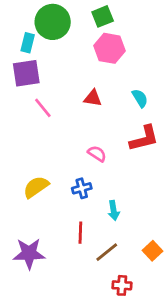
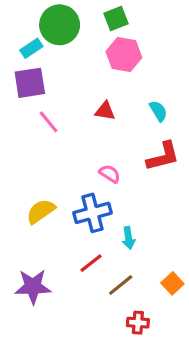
cyan rectangle: (28, 43) -> (31, 48), turned 42
blue cross: (82, 188) -> (92, 213), size x1.6
red line: (80, 233) -> (91, 263), turned 50

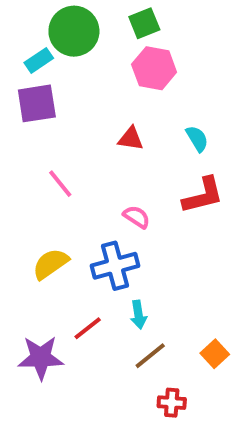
pink line: (49, 122) -> (60, 184), moved
cyan arrow: (129, 238) -> (138, 315), moved
red line: (91, 263) -> (88, 328), moved

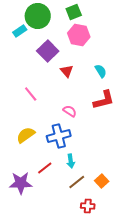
purple square: (37, 103) -> (48, 51), moved, turned -35
red triangle: (131, 139) -> (67, 71), turned 40
orange square: (215, 354) -> (102, 181), moved

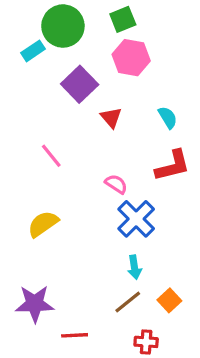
blue cross: (59, 136) -> (136, 219), moved, turned -30
cyan arrow: (71, 161) -> (134, 267), moved
red line: (45, 168) -> (75, 335), moved, turned 35

